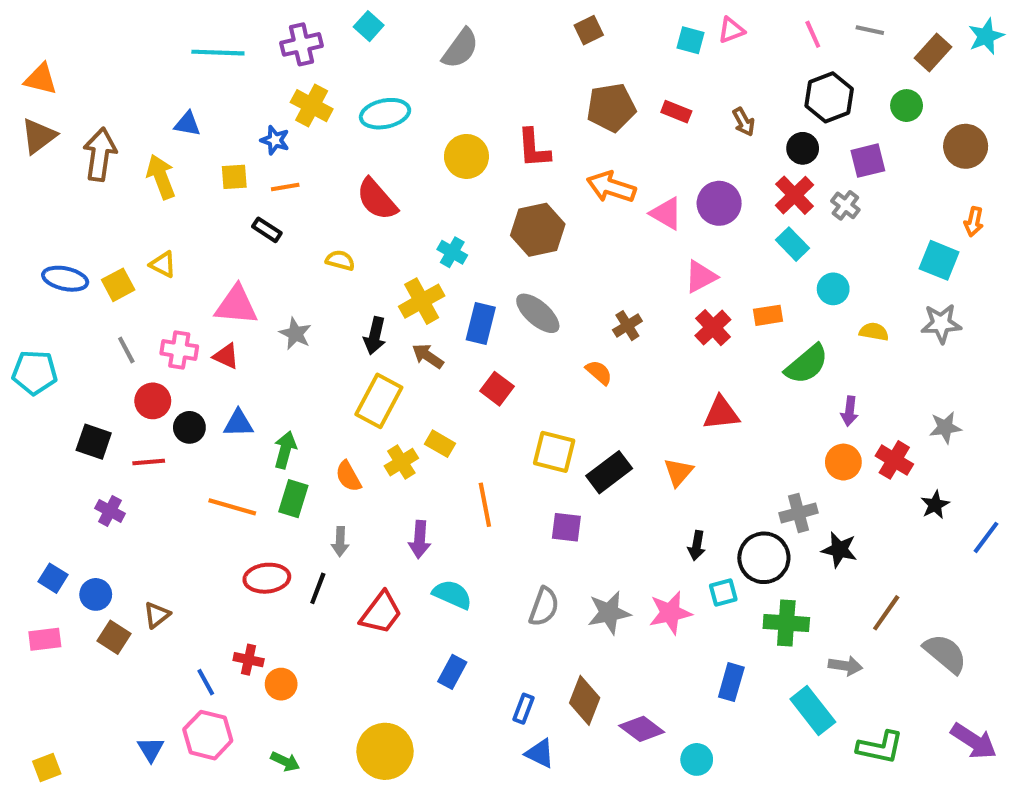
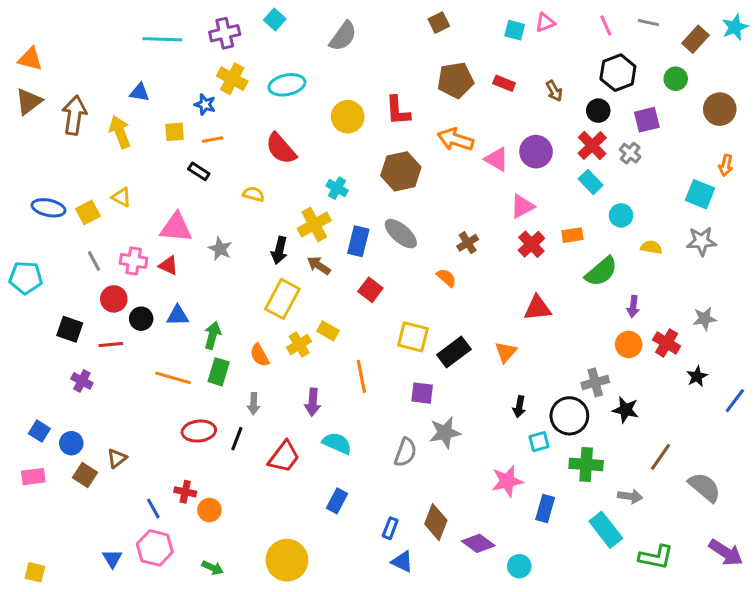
gray star: (609, 613) -> (445, 433), moved
pink star: (670, 613) -> (507, 481), moved
yellow square: (47, 768) -> (35, 572), turned 35

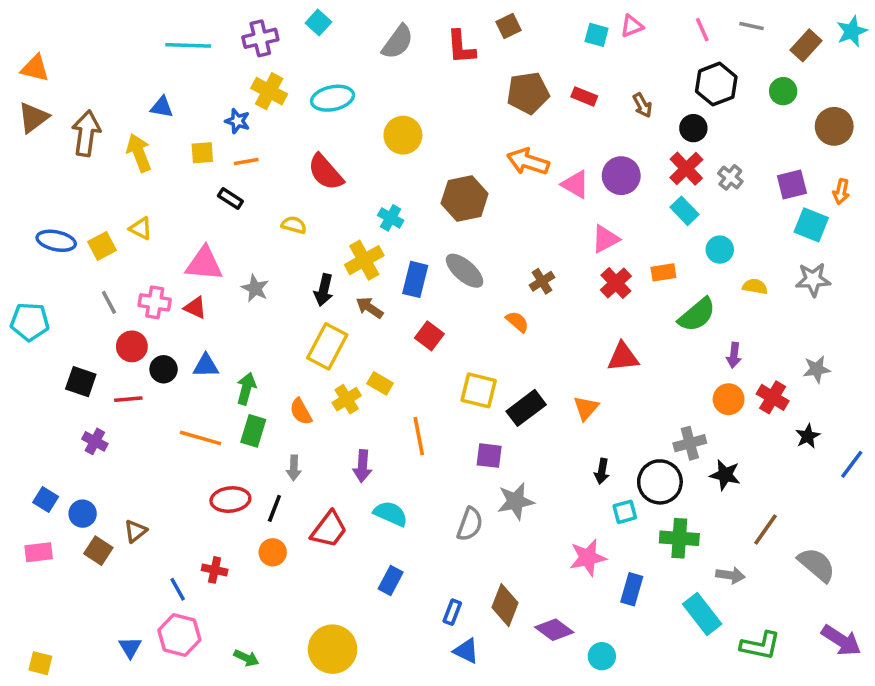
red L-shape: (398, 111) -> (461, 47), moved
purple square: (647, 120) -> (792, 184), moved
orange circle: (209, 510) -> (273, 552), moved

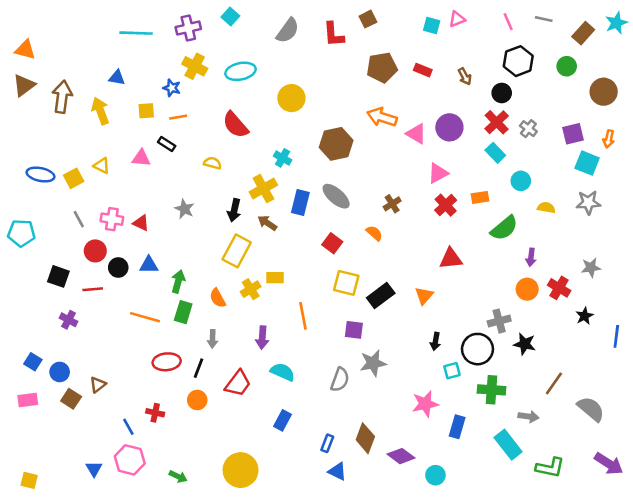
pink triangle: (204, 264) -> (141, 158), moved, size x0.7
red square: (429, 336) -> (332, 243), moved
yellow rectangle: (380, 383) -> (275, 278), turned -30
blue line: (852, 464) -> (616, 336), turned -30

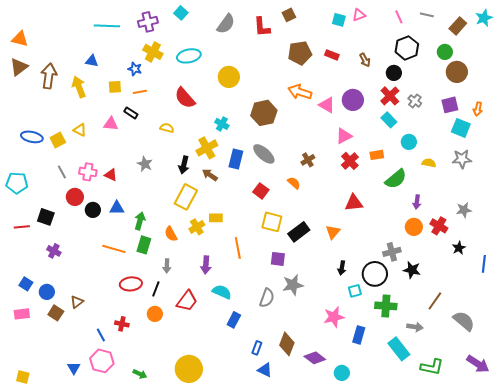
brown circle: (604, 92) -> (457, 72), moved
red line: (93, 289) -> (22, 227), moved
blue rectangle: (283, 420) -> (234, 320), moved

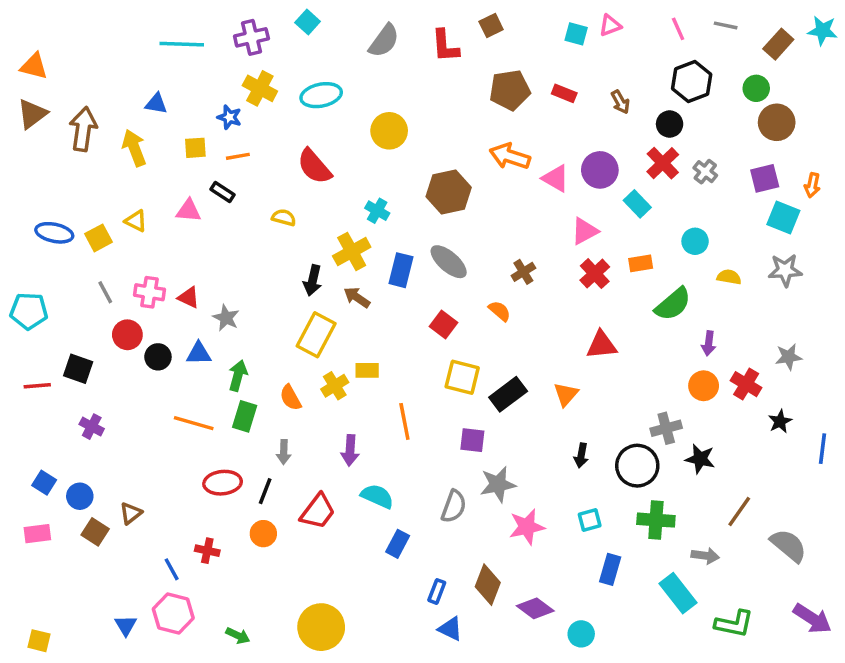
cyan star: (484, 18) -> (823, 31), turned 30
cyan rectangle: (389, 120) -> (637, 204), moved
gray star: (145, 164) -> (226, 318), moved
cyan square: (355, 291) -> (590, 520), moved
pink star: (334, 317) -> (527, 527), moved

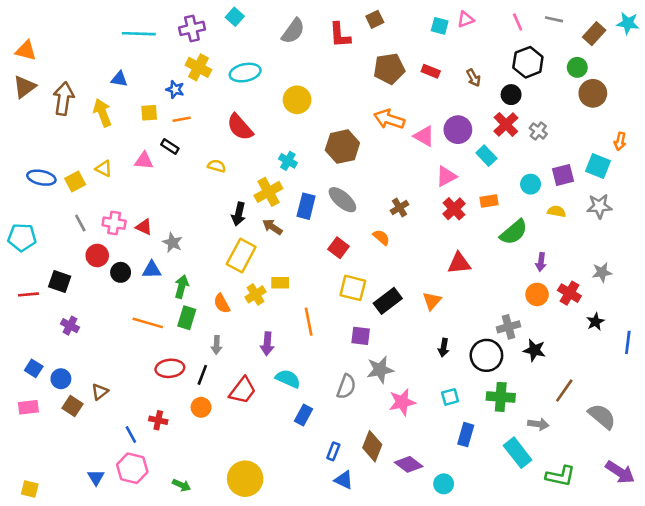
purple square: (765, 178) -> (563, 175), moved

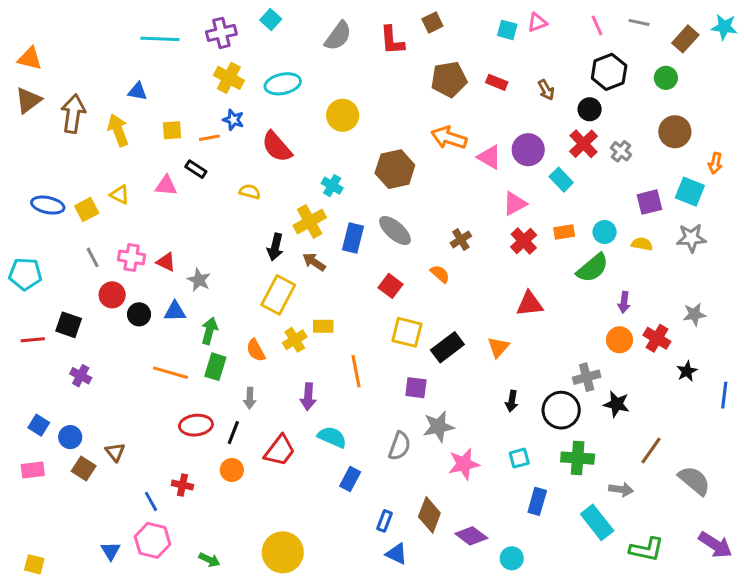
blue star: (175, 89) -> (233, 120), moved
brown circle: (593, 93) -> (675, 132), moved
cyan circle: (531, 184) -> (605, 232), moved
brown triangle: (100, 392) -> (115, 452), turned -30

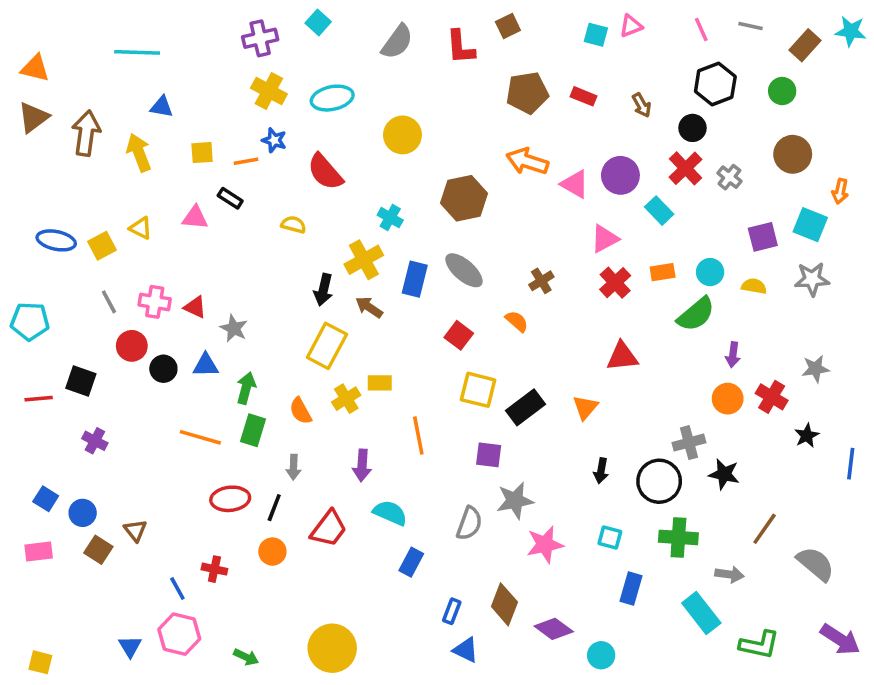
cyan line: (160, 39) -> (137, 52), moved
cyan square: (519, 458) -> (610, 537), turned 30

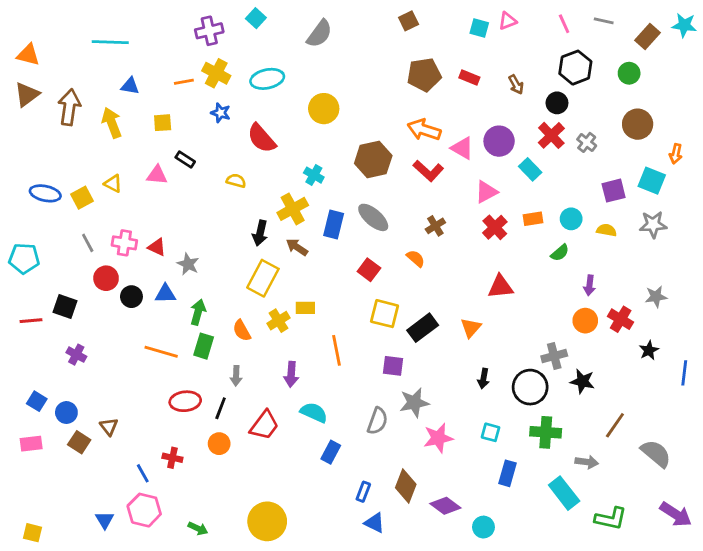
red L-shape: (460, 47) -> (428, 171), moved, turned -44
orange line: (246, 161) -> (184, 82), moved
green semicircle: (696, 314) -> (560, 253), size x0.6

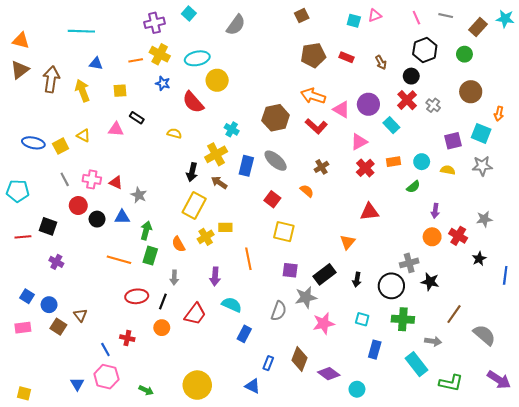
yellow circle: (324, 109) -> (217, 80), moved
black rectangle: (423, 328) -> (325, 274), moved
blue triangle: (375, 523) -> (253, 386), moved

